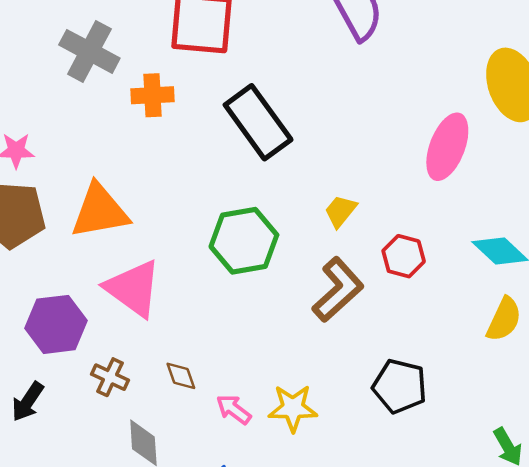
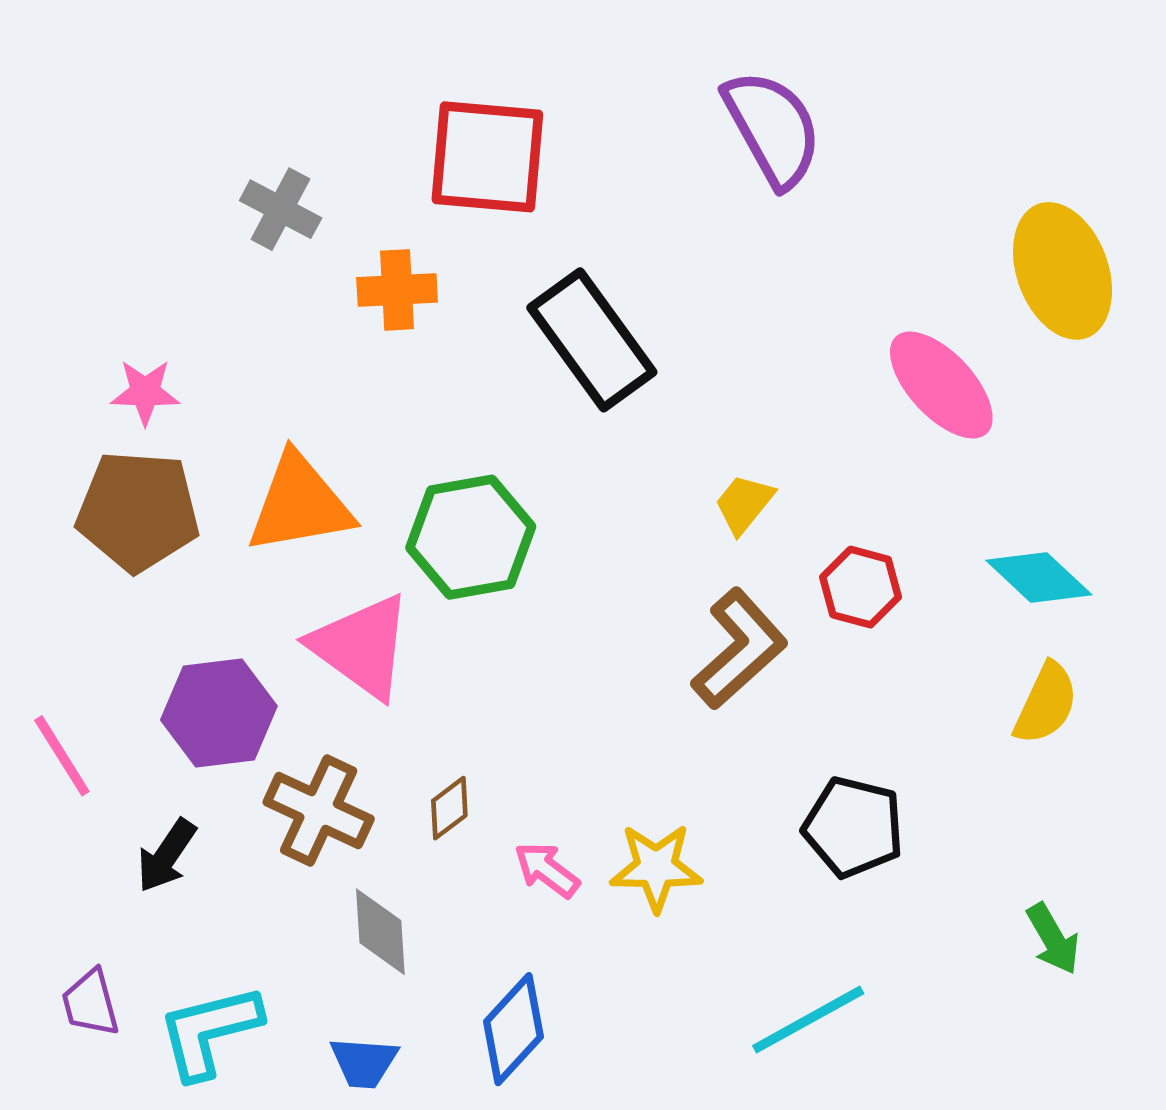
gray cross: (89, 51) -> (281, 209), size x0.7
pink ellipse: (447, 147) -> (941, 385), turned -64
green hexagon: (244, 241) -> (471, 537), moved
brown diamond: (181, 376) -> (449, 808), turned 72
brown cross: (110, 377) -> (319, 810), size x1.5

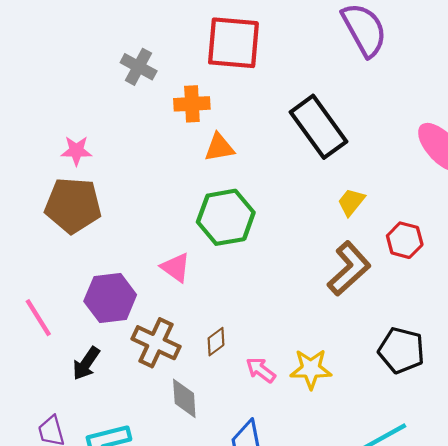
black rectangle: (592, 340) -> (318, 127), moved
orange triangle: (300, 504) -> (219, 147), moved, size x0.6
pink triangle: (361, 646) -> (176, 267), size x0.6

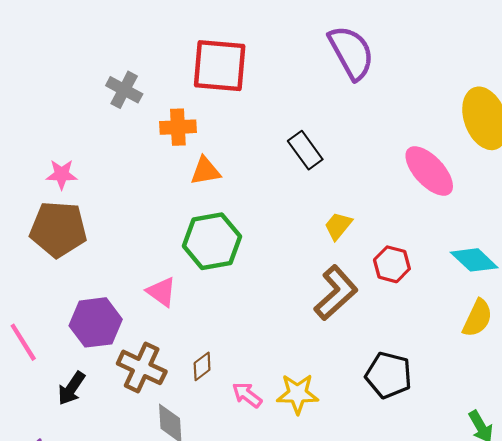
black rectangle: (318, 127) -> (305, 150), size x0.6

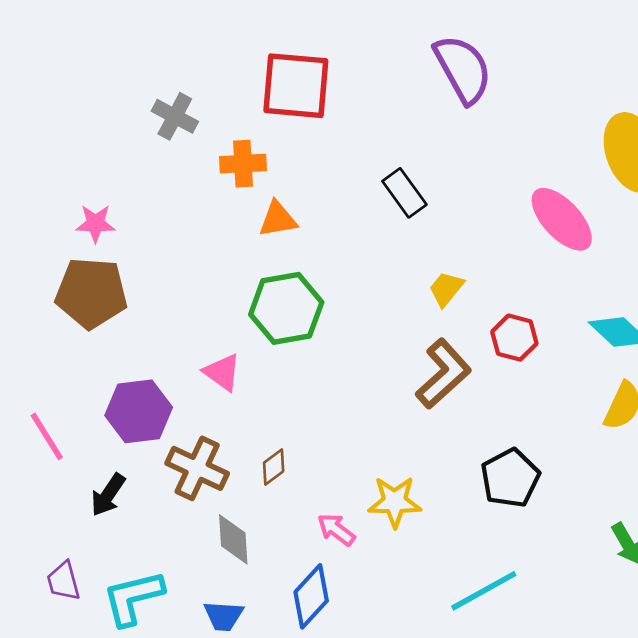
black pentagon: (389, 375) -> (510, 478), turned 30
pink arrow: (247, 395) -> (336, 530), moved

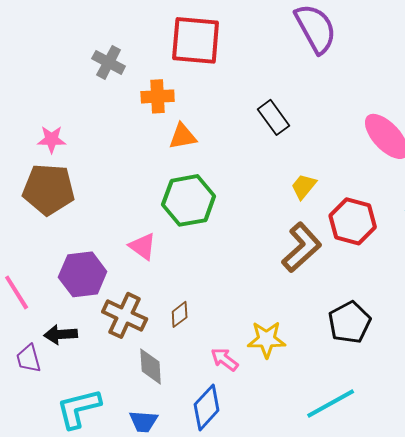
red hexagon: (514, 338) -> (353, 221), size x1.4
black arrow: (108, 495) -> (61, 334), turned 52
purple trapezoid: (63, 581) -> (29, 358), moved

